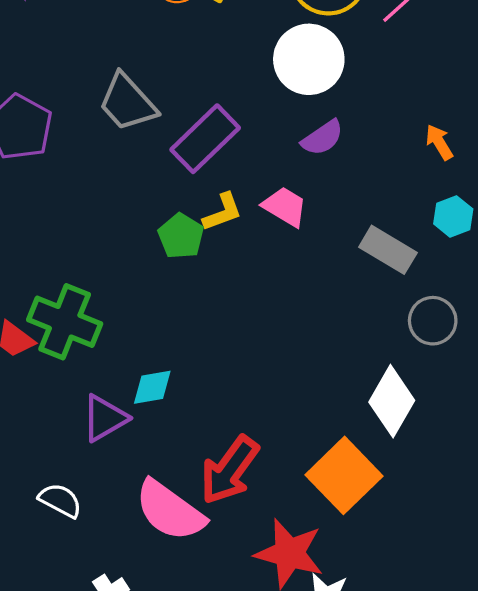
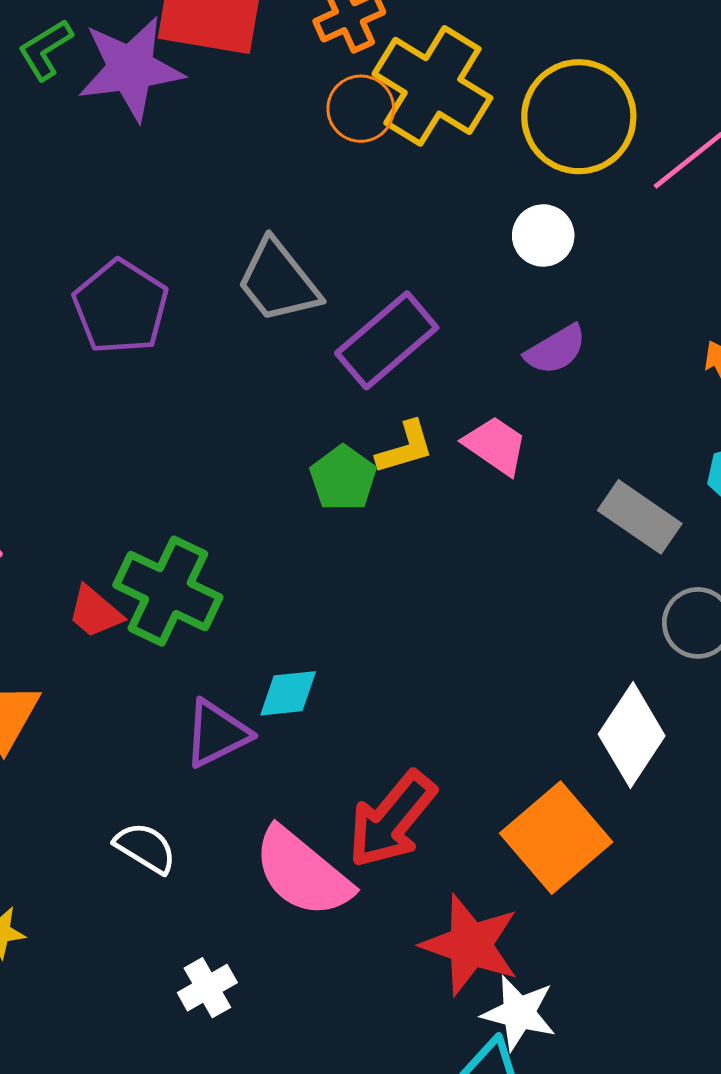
white circle: (309, 59) -> (543, 235), size x0.6

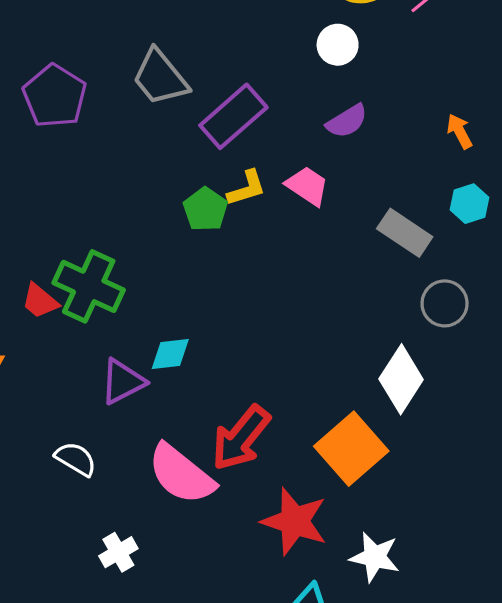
white star: (519, 1013) -> (375, 557), moved

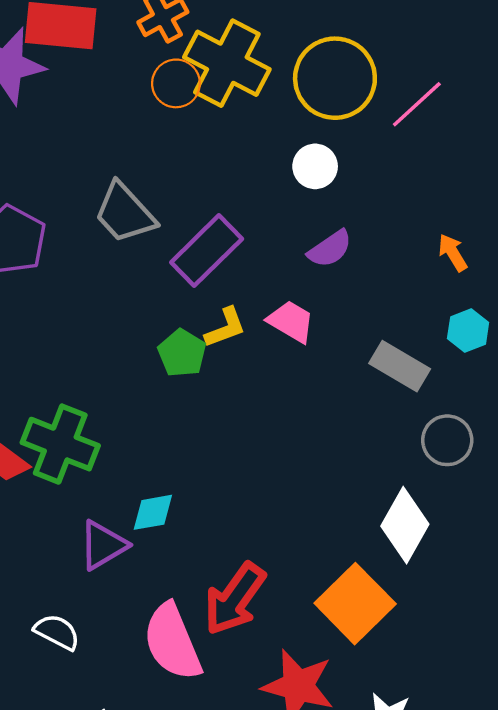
pink semicircle: (181, 474) -> (172, 642), turned 32

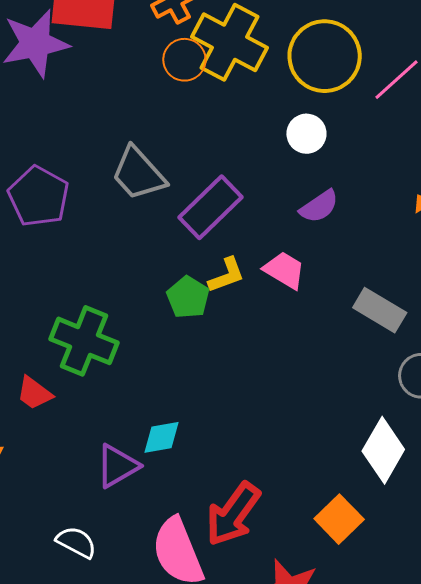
green cross: (60, 444) -> (84, 341), moved
orange square: (355, 604) -> (339, 519), size x0.7

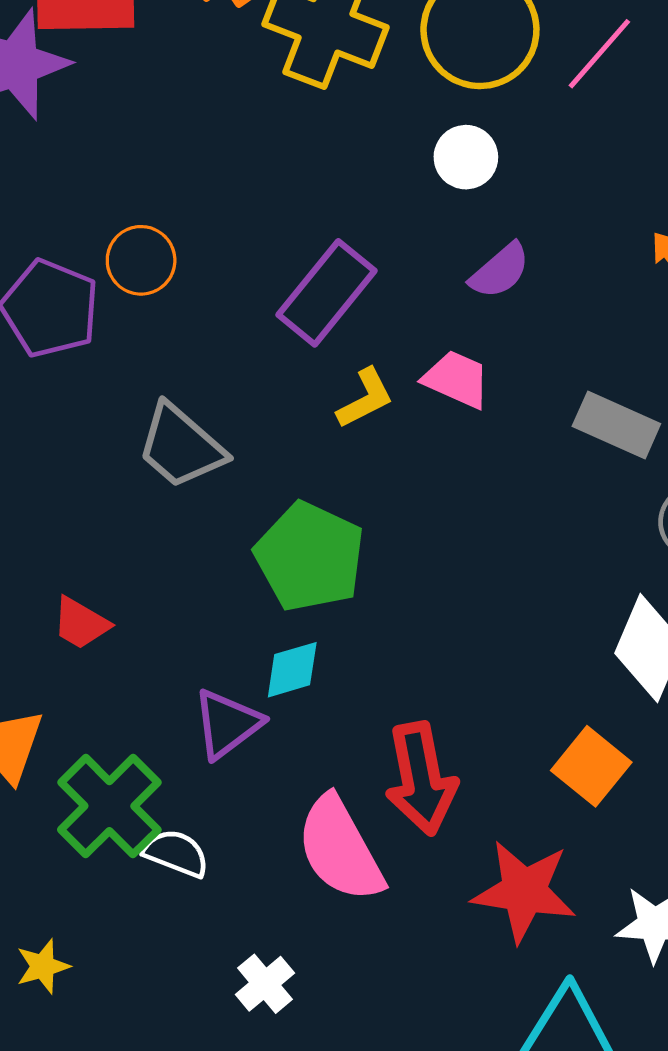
orange circle: (184, 60) -> (141, 260), moved
gray trapezoid: (138, 174) -> (181, 446), moved
green pentagon: (188, 297) -> (310, 557), moved, size x1.6
green cross: (84, 341) -> (109, 806), moved, turned 30
red arrow: (233, 514) -> (421, 779), turned -40

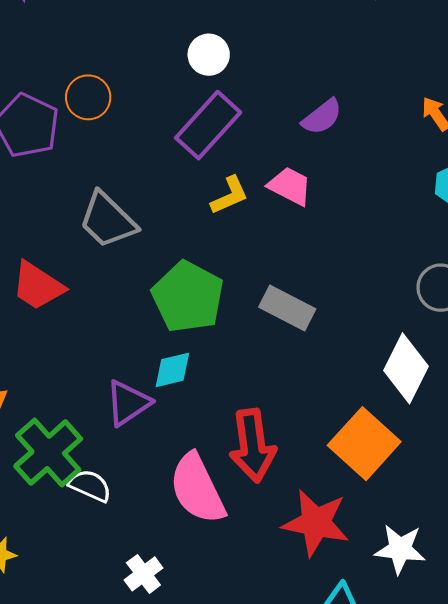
white circle: (466, 157) -> (209, 55), moved
gray rectangle: (616, 425) -> (287, 308), moved
red trapezoid: (81, 623) -> (38, 286), moved, size x1.4
orange square: (591, 766) -> (364, 444), size x1.4

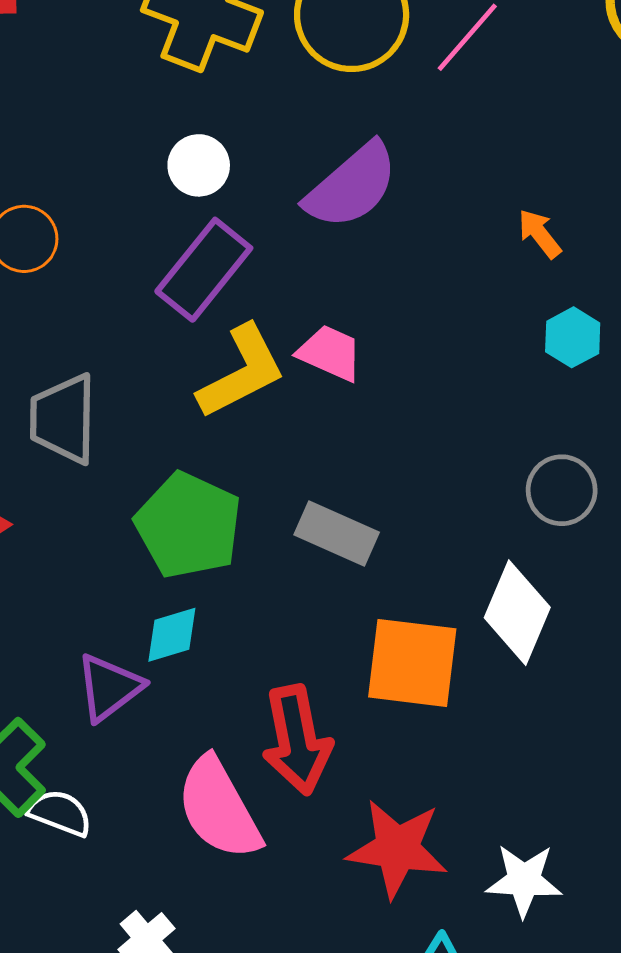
purple semicircle: (322, 117) -> (352, 186), moved, size x1.6
yellow L-shape: (230, 195) -> (242, 372), size x1.6
gray trapezoid: (108, 220) -> (63, 419), turned 50
orange square: (364, 444) -> (412, 663), moved, turned -32

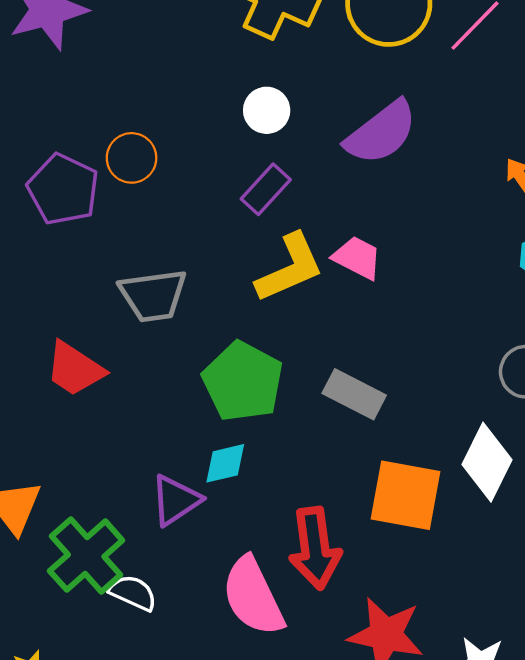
purple rectangle: (204, 270) -> (266, 189), size x0.7
gray trapezoid: (63, 419) -> (153, 295), turned -102

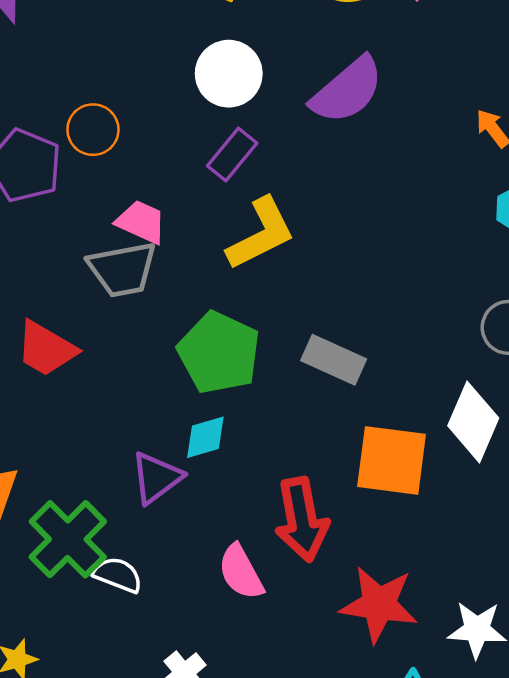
white circle: (267, 110) -> (229, 74), size x1.4
pink trapezoid: (357, 258) -> (141, 222), moved
pink semicircle: (253, 596) -> (241, 572), size x0.7

